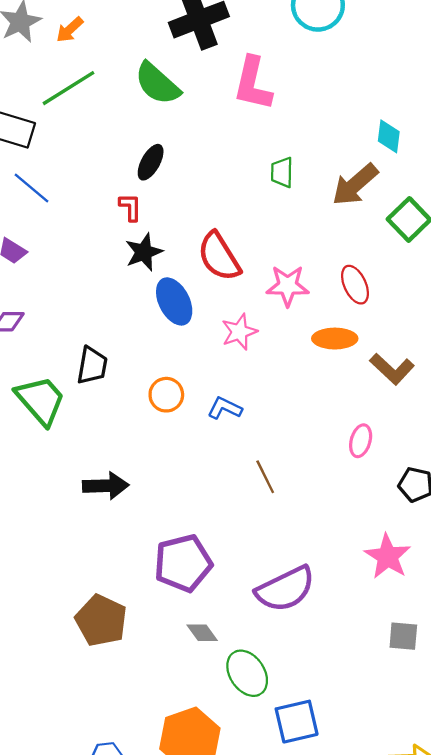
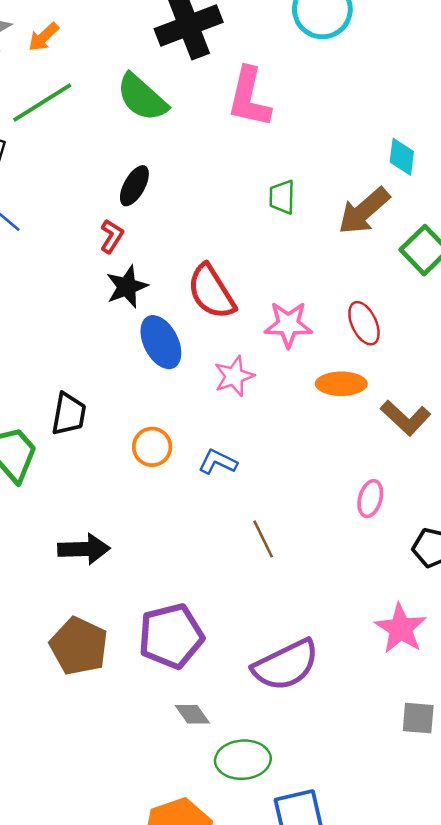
red L-shape: (130, 207) -> (112, 236), turned 32
brown pentagon: (101, 620) -> (79, 646), moved
green ellipse: (247, 673) -> (243, 760), turned -60

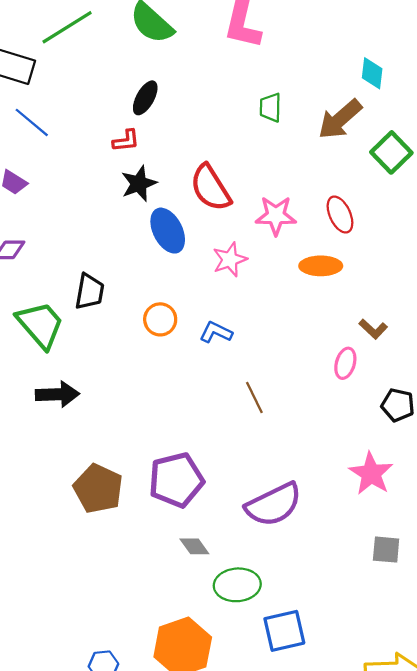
red L-shape: (112, 236) -> (126, 141), turned 52
brown L-shape: (406, 418) -> (373, 329), moved, size x0.7
black arrow: (84, 549) -> (57, 394), moved

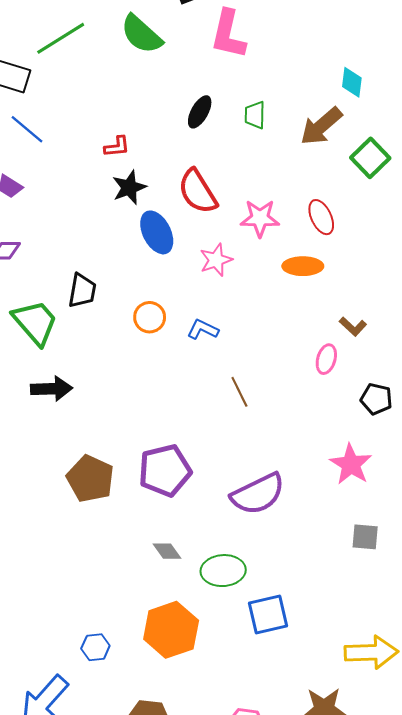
black ellipse: (145, 98) -> (200, 112), moved
gray diamond: (194, 546) -> (167, 551), moved

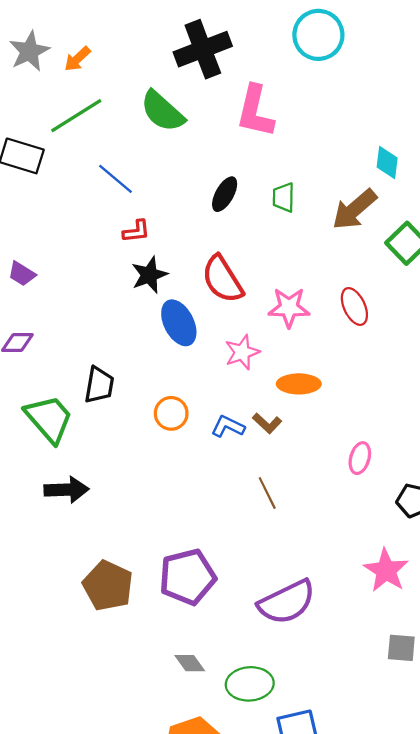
blue line: (27, 129) -> (116, 179), moved
orange ellipse: (303, 266) -> (299, 384), moved
brown L-shape: (353, 326) -> (267, 423), moved

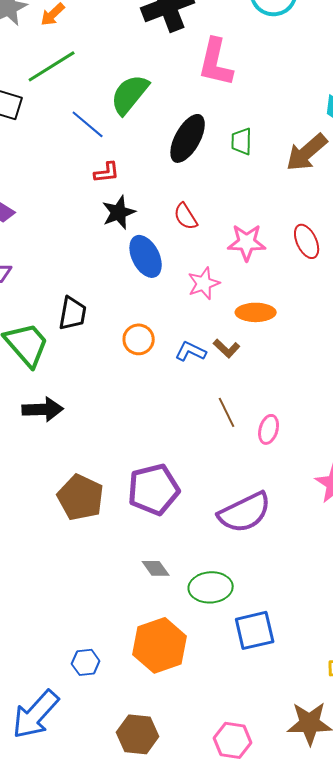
green semicircle: (162, 111) -> (130, 94), moved, turned 87
black ellipse: (225, 194) -> (188, 138), size x1.5
red semicircle: (222, 279) -> (186, 216), size x0.6
pink ellipse: (360, 458) -> (269, 429), moved

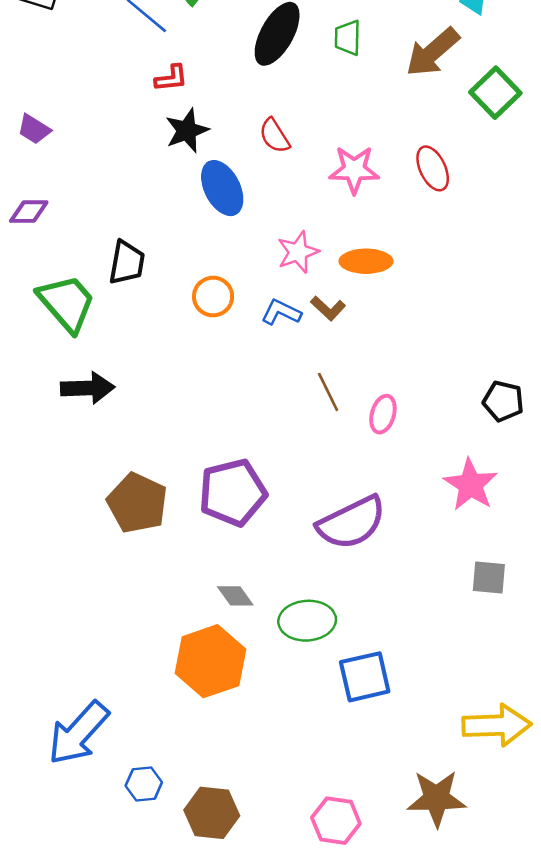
pink star: (204, 283) -> (298, 252), moved
orange hexagon: (160, 645) -> (210, 661), moved
blue hexagon: (86, 662) -> (144, 784), moved
blue arrow: (36, 714) -> (78, 733), moved

